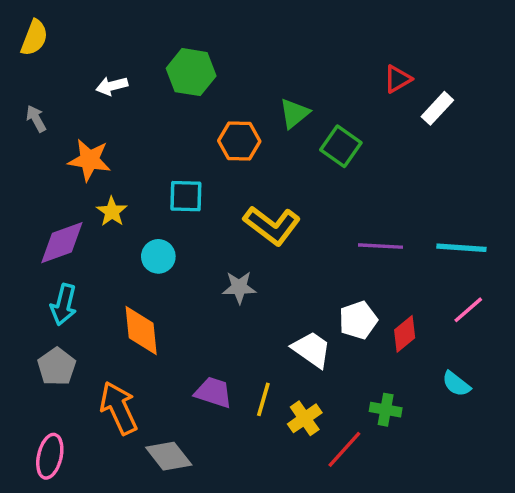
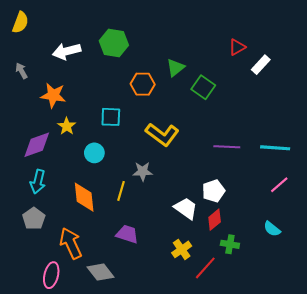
white arrow: (112, 86) -> (67, 51), size x1.5
red diamond: (405, 334) -> (215, 220), moved
yellow line: (263, 399) -> (121, 191), moved
pink ellipse: (50, 456) -> (51, 275), moved

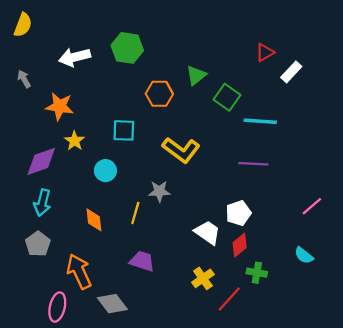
cyan line: (275, 148) -> (260, 121), moved
orange diamond: (84, 197) -> (94, 220), size x0.7

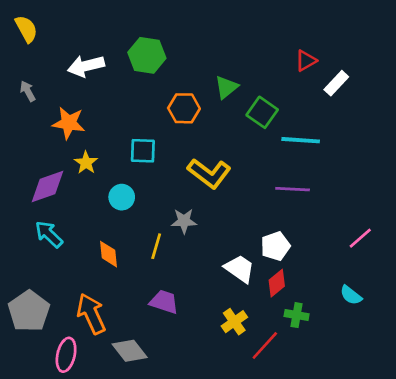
yellow semicircle: (23, 25) -> (26, 29), turned -50
cyan arrow: (42, 203) -> (49, 234), turned 120
gray pentagon: (38, 244) -> (29, 311), moved, size x1.4

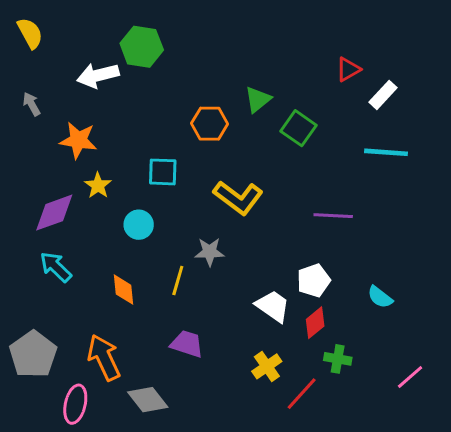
green hexagon: (147, 55) -> (142, 47), moved
cyan line: (301, 140) -> (386, 152), moved
pink line: (360, 238) -> (410, 377), moved
cyan semicircle: (351, 295) -> (380, 297), moved

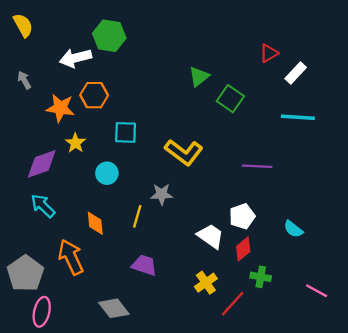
orange hexagon: (210, 124) -> (94, 95), moved
orange arrow: (104, 357) -> (71, 257), moved
pink line: (410, 377) -> (317, 291), turned 70
pink ellipse: (75, 404) -> (42, 312), moved

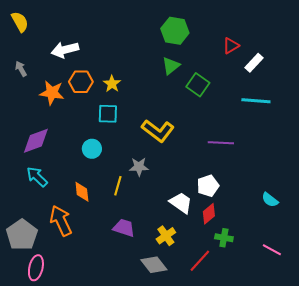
green hexagon: (109, 36) -> (175, 31), moved
yellow star: (75, 143) -> (112, 84), moved
cyan semicircle: (293, 229) -> (270, 200), moved
yellow cross: (206, 283) -> (166, 236), moved
gray diamond: (114, 308) -> (154, 265), moved

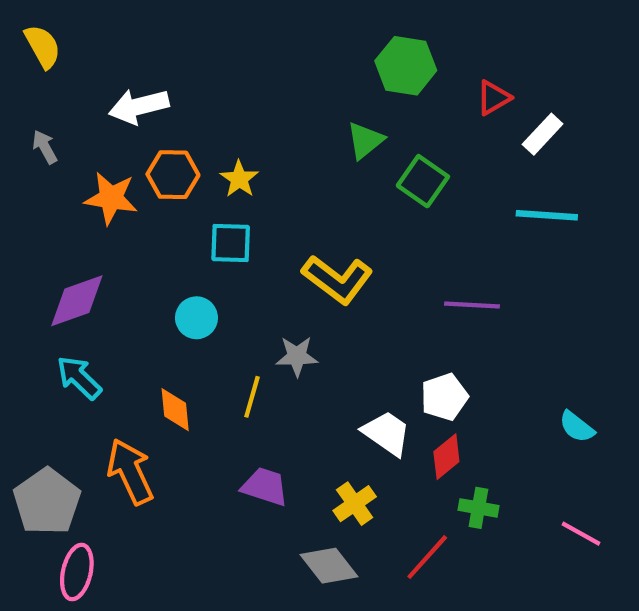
green hexagon: (175, 31) -> (406, 66), moved

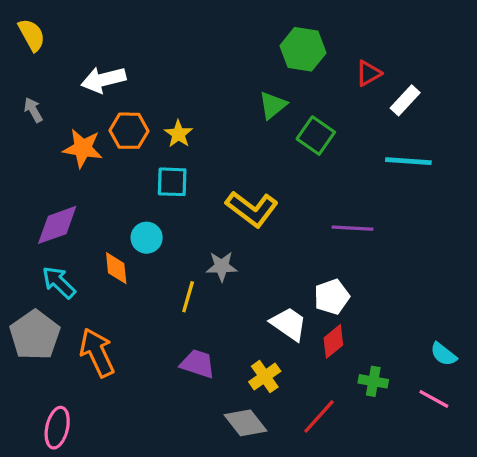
orange diamond: (175, 410) -> (116, 268), moved
cyan semicircle: (577, 427) -> (443, 354), moved
gray pentagon: (47, 502) -> (35, 335), moved
green cross: (478, 508) -> (373, 381), moved

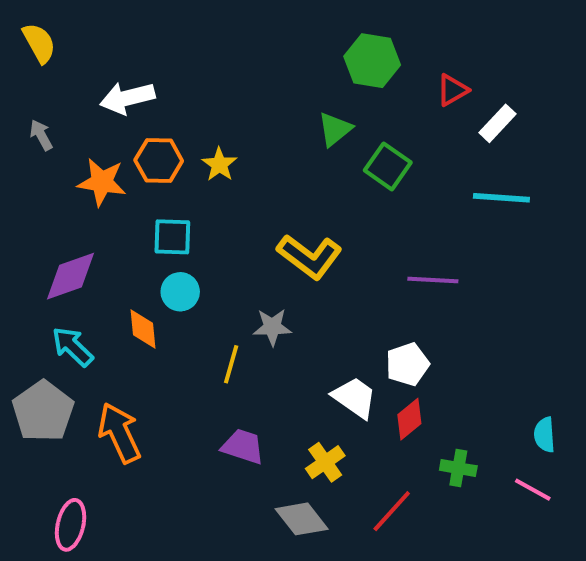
cyan square: (172, 182) -> (172, 237), moved
cyan semicircle: (443, 354) -> (545, 435), turned 48

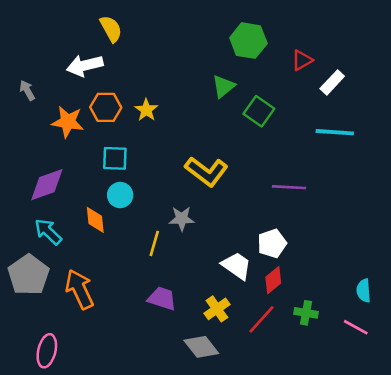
yellow semicircle: (39, 43) -> (111, 29), moved
red line: (392, 511) -> (261, 319), moved

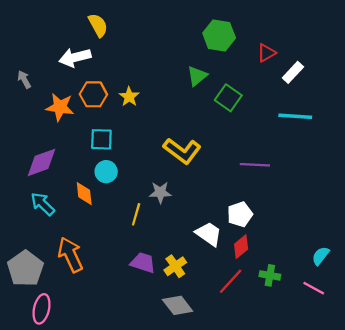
gray pentagon: (28, 275) -> (25, 269), moved
cyan semicircle: (364, 291) -> (321, 256), turned 42
yellow cross: (217, 309) -> (175, 266), moved

